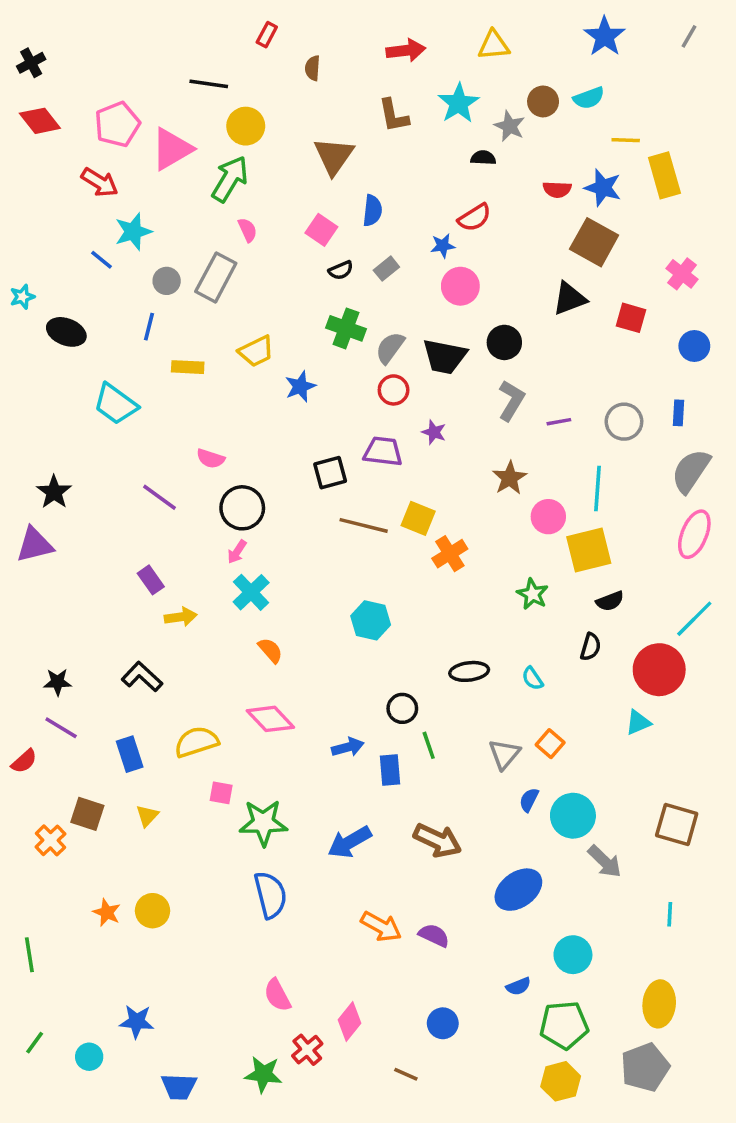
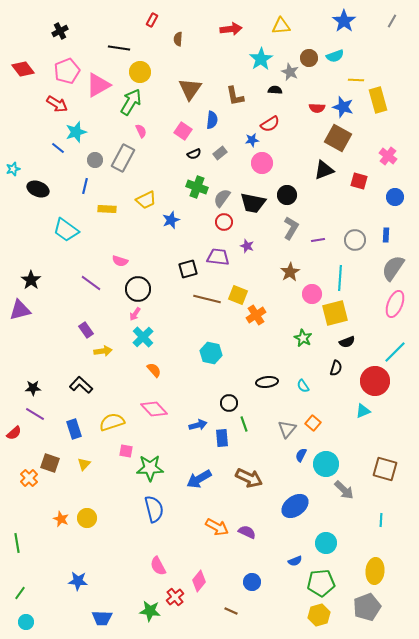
black cross: (31, 63) -> (60, 31), moved
brown L-shape: (394, 116) -> (235, 96), moved
cyan circle: (89, 1057) -> (26, 622), moved

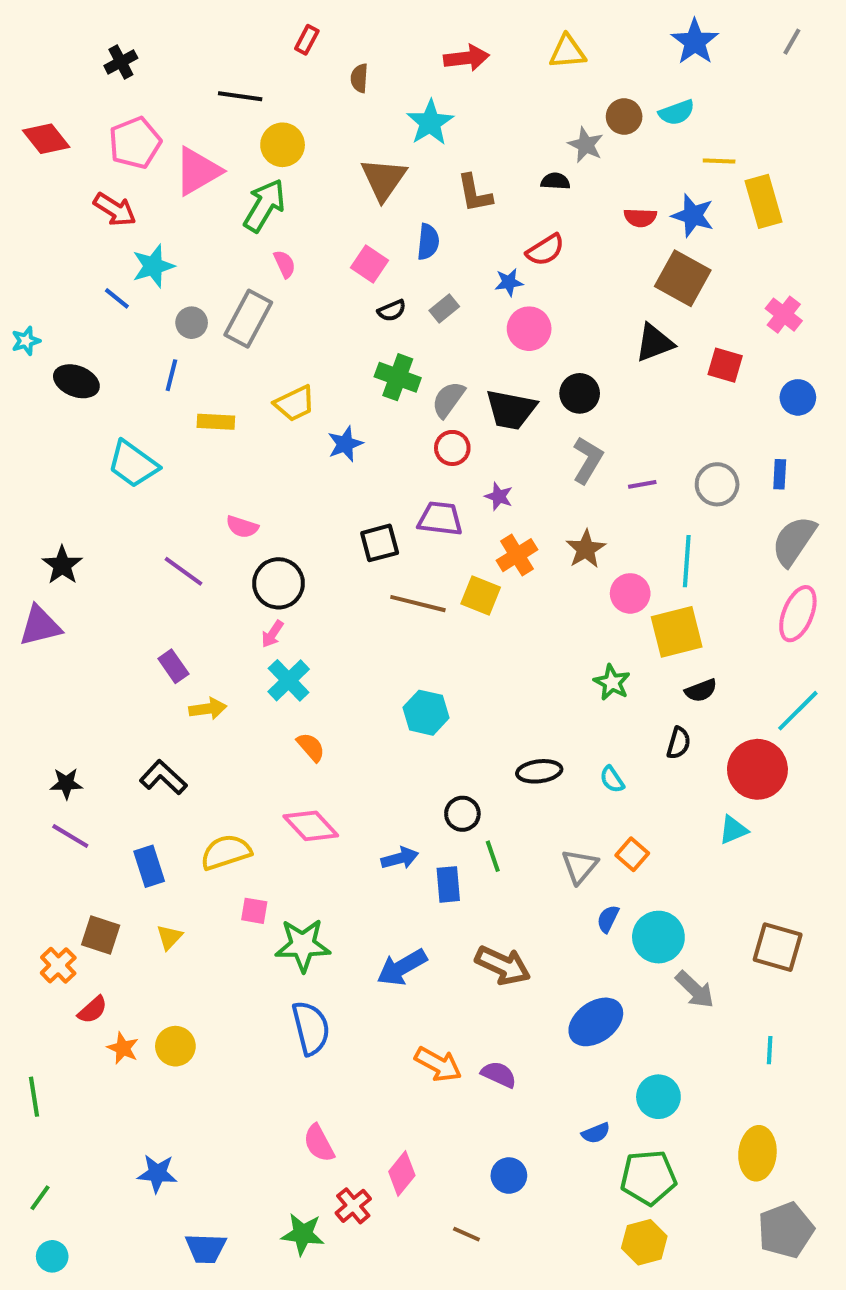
cyan star: (261, 59) -> (430, 123), moved
orange cross: (256, 315) -> (517, 555), moved
red semicircle: (14, 433) -> (93, 1010), moved
gray pentagon: (367, 607) -> (786, 1230), moved

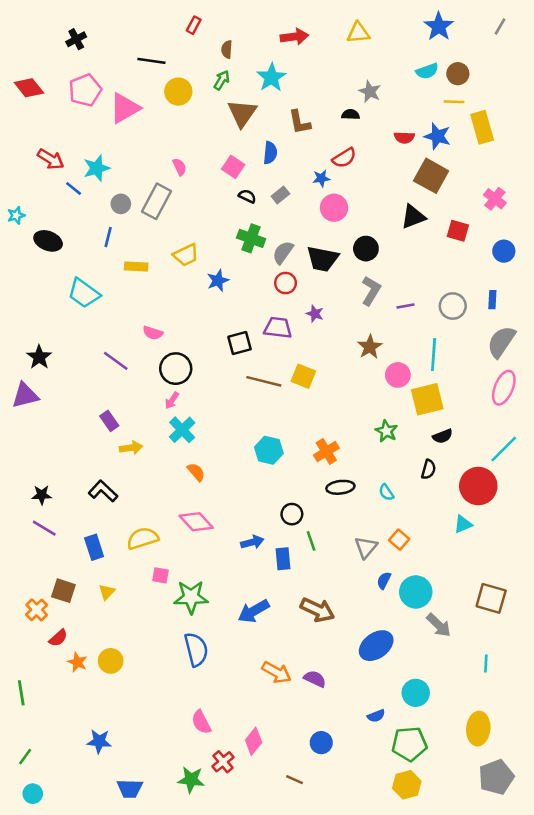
brown circle: (624, 117) -> (458, 74), moved
green arrow: (264, 205) -> (222, 80), moved, size x0.6
red arrow: (115, 209) -> (51, 159), moved
black semicircle: (392, 311) -> (247, 196), turned -132
orange cross: (517, 555) -> (326, 452), moved

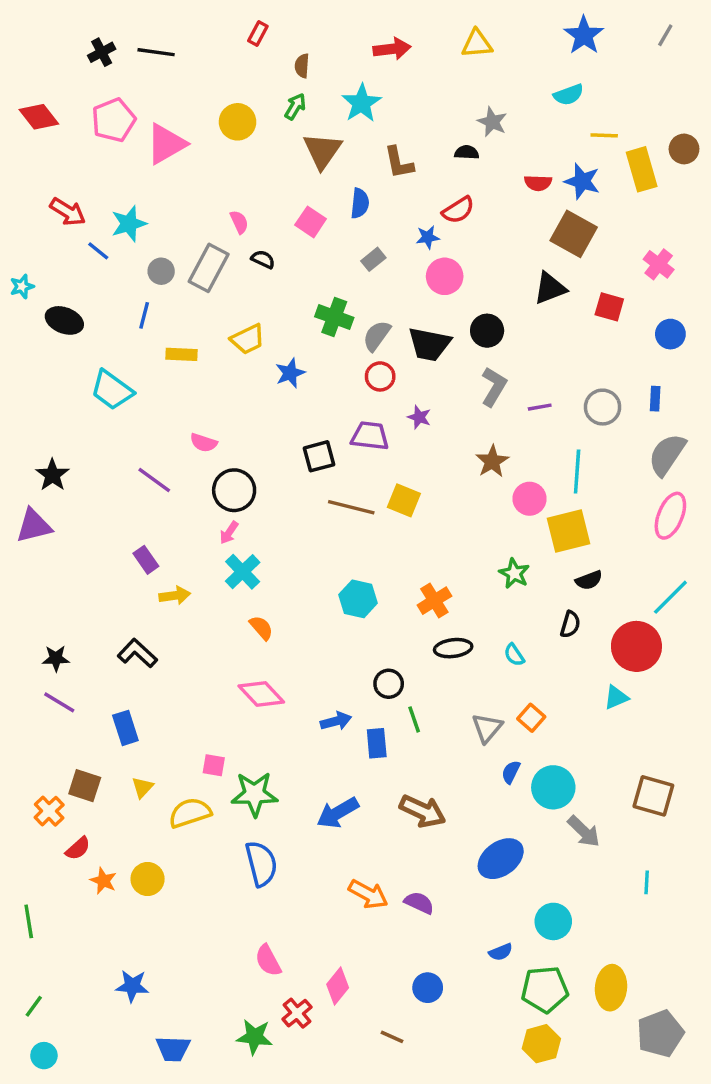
black line: (151, 61) -> (156, 52), moved
brown circle: (458, 74) -> (684, 149), moved
black semicircle: (247, 196) -> (263, 259), moved
yellow semicircle: (143, 538) -> (190, 813), moved
yellow ellipse: (478, 729) -> (611, 988), moved

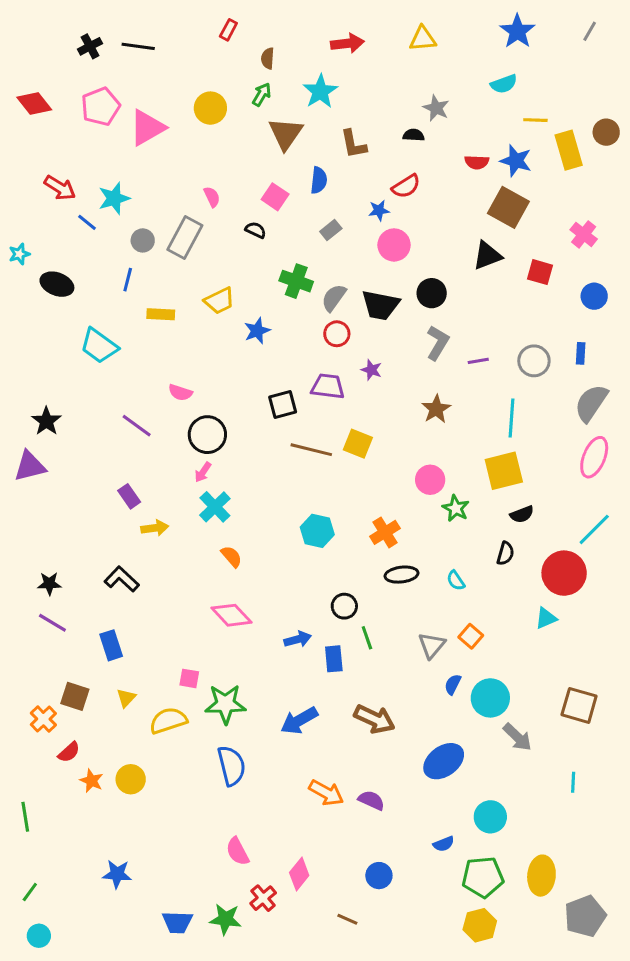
black semicircle: (263, 259) -> (256, 230), moved
pink circle: (530, 499) -> (430, 480), moved
blue trapezoid: (173, 1049) -> (177, 922), moved

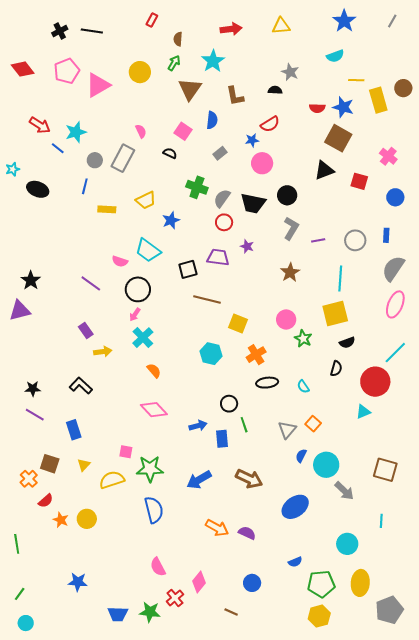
cyan trapezoid: (99, 346) -> (148, 250), moved
yellow square: (358, 444) -> (238, 324), moved
cyan circle: (490, 817) -> (347, 544), moved

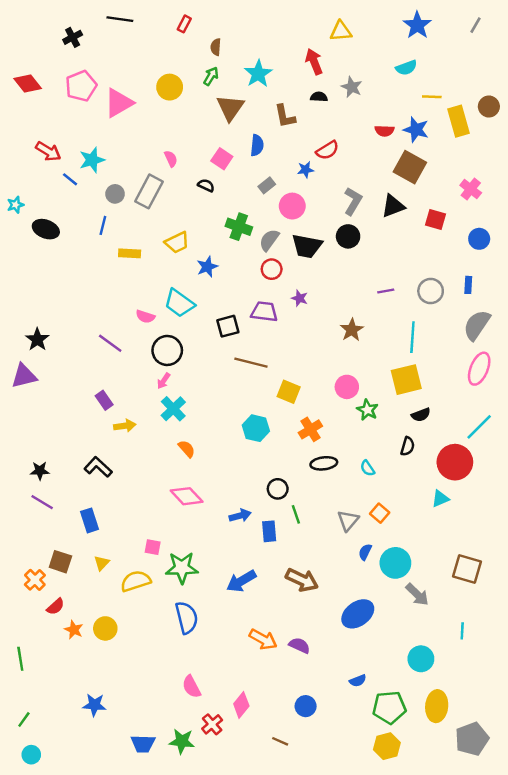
red arrow: (231, 29) -> (314, 62), moved, turned -105
black line: (92, 31) -> (120, 19), moved
black semicircle: (275, 90) -> (319, 97), moved
pink circle: (262, 163) -> (292, 206), moved
gray L-shape: (291, 228) -> (353, 201), moved

